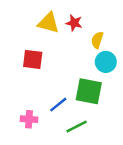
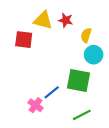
red square: (33, 59) -> (24, 40), moved
pink cross: (29, 119) -> (36, 105), moved, turned 32
green line: (77, 126) -> (82, 115), moved

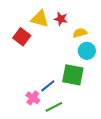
yellow semicircle: (86, 35) -> (80, 33), turned 56
red square: (24, 40) -> (22, 37), turned 30
green line: (82, 115) -> (54, 107), moved

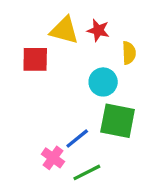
yellow semicircle: (80, 33) -> (129, 53), turned 104
red square: (22, 37) -> (35, 59), turned -36
cyan circle: (87, 51) -> (103, 82), moved

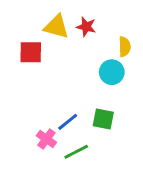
yellow semicircle: (129, 53) -> (125, 47), moved
cyan circle: (103, 82) -> (112, 72), moved
green square: (118, 121) -> (103, 119), moved, size x0.7

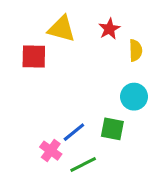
red star: (86, 27) -> (109, 29), moved, turned 30
cyan circle: (112, 72) -> (134, 97), moved

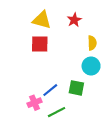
yellow semicircle: (136, 50) -> (92, 43), moved
red square: (34, 57) -> (40, 44), moved
pink cross: (51, 151) -> (35, 103), turned 32

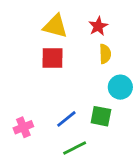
yellow semicircle: (92, 43) -> (105, 54), moved
pink cross: (35, 103) -> (23, 127), moved

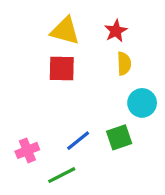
green square: (101, 116) -> (119, 137), turned -30
green line: (75, 148) -> (62, 175), moved

